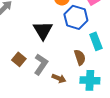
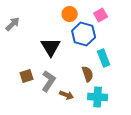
brown square: (19, 59) -> (27, 76), turned 32

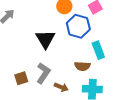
brown semicircle: (88, 74) -> (82, 66), turned 112
brown square: (27, 76) -> (21, 78), moved

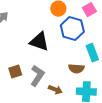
black triangle: (45, 39) -> (39, 42), turned -40
brown square: (21, 78) -> (15, 72), moved

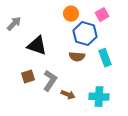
black triangle: (39, 42) -> (37, 46), moved
brown semicircle: (76, 69) -> (77, 57), moved

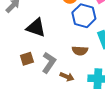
brown semicircle: (77, 57) -> (80, 51), moved

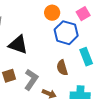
brown semicircle: (80, 51) -> (62, 68), turned 70

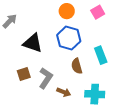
blue hexagon: (66, 33) -> (69, 38), moved

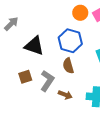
orange circle: (67, 11) -> (80, 13), moved
brown semicircle: (77, 66) -> (68, 66), moved

